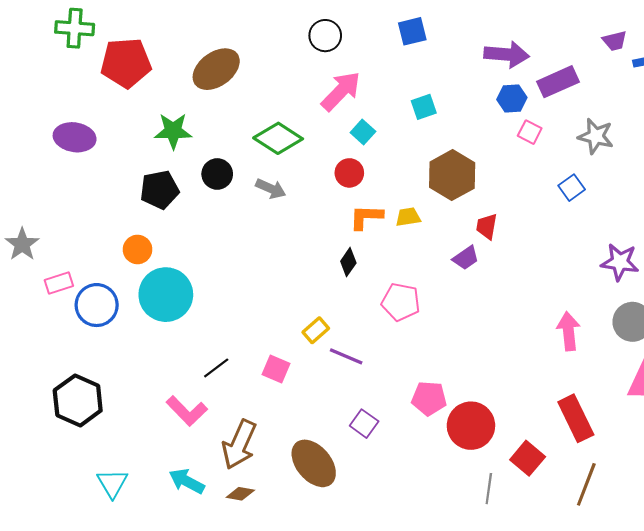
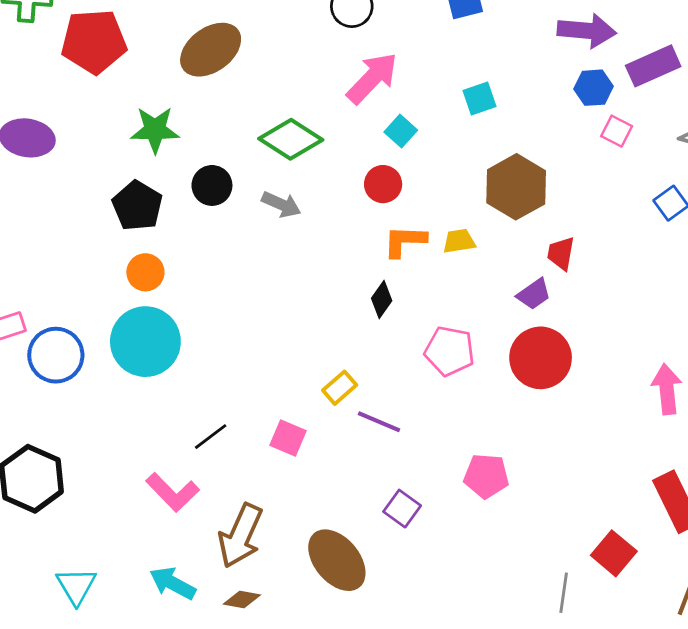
black pentagon: (160, 190) -> (137, 206), turned -30
orange circle: (138, 249) -> (145, 272), moved
red circle: (471, 426) -> (541, 358), moved

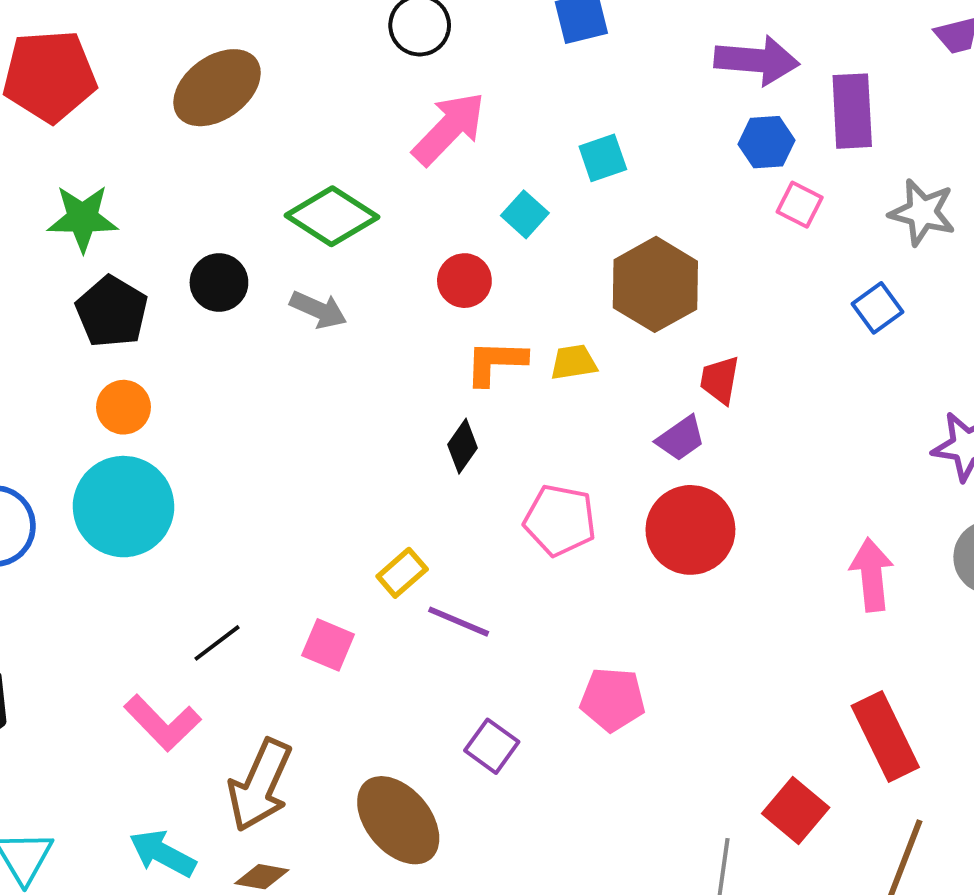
purple rectangle: (653, 66) -> (852, 111), turned -69
green star: (155, 130) -> (83, 218), moved
cyan square: (401, 131) -> (525, 214), moved

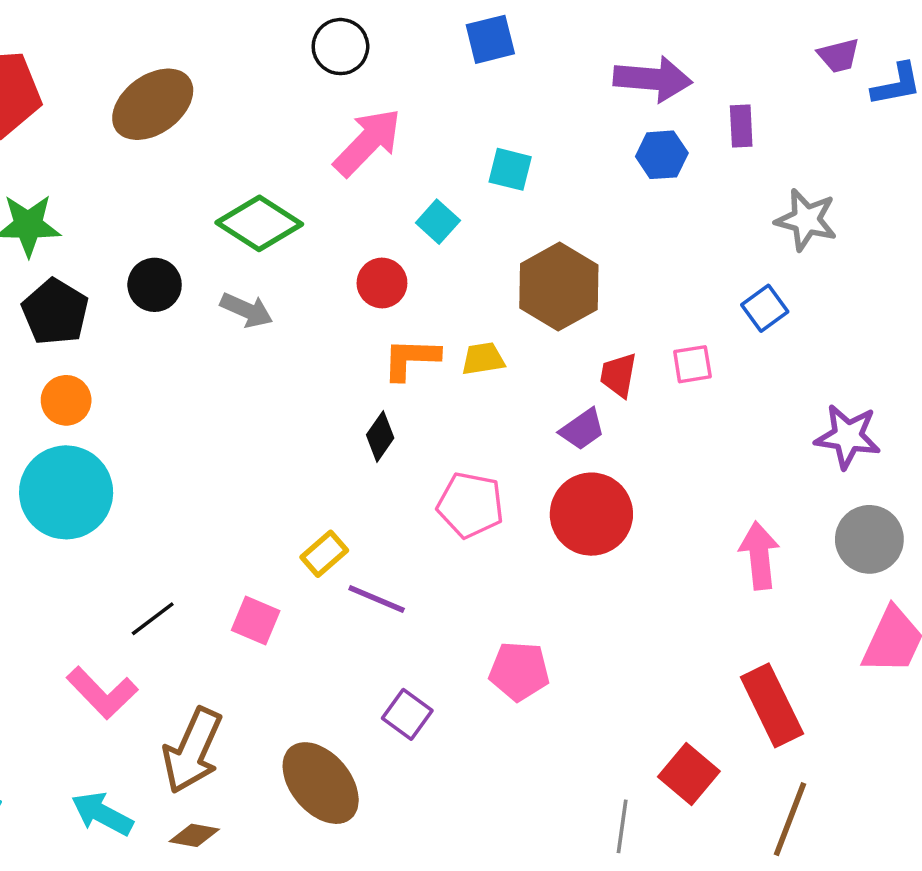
purple rectangle: (852, 111) -> (741, 126), size x0.6
cyan square: (603, 158) -> (510, 169), turned 33
pink square: (800, 205) -> (692, 364), moved, turned -36

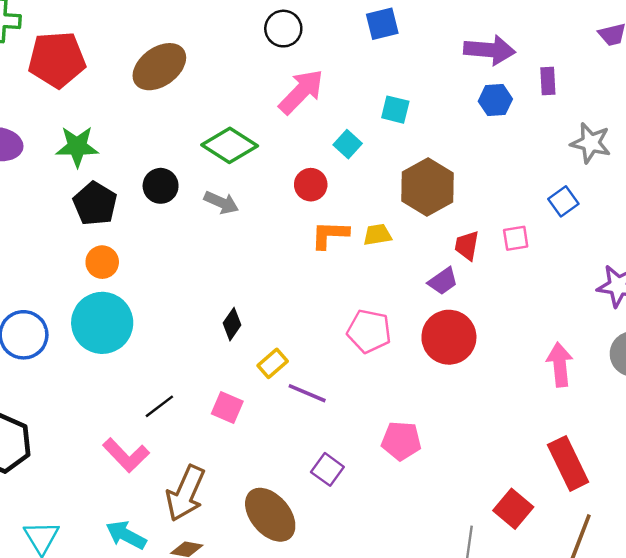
black diamond: (380, 436) -> (232, 324), moved

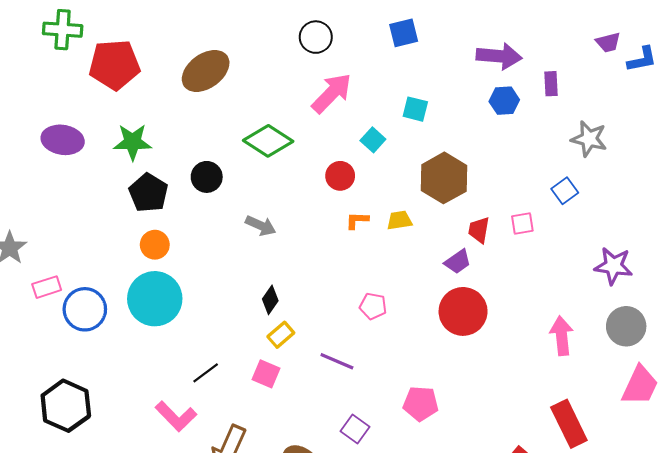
gray arrow: (221, 203) -> (261, 226), moved
orange L-shape: (330, 235) -> (357, 220), size x0.7
pink pentagon: (369, 331) -> (373, 306), moved, size x0.7
yellow rectangle: (273, 363) -> (281, 335), moved

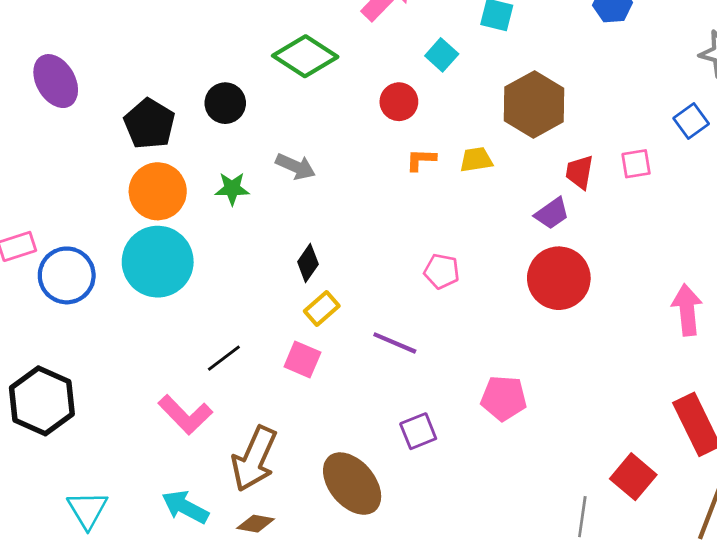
purple ellipse: (63, 140) -> (56, 81), moved, turned 51
green star: (133, 142) -> (232, 189), moved, size x0.7
orange circle: (155, 245) -> (158, 191), size x1.5
purple square: (355, 429) -> (418, 431), turned 32

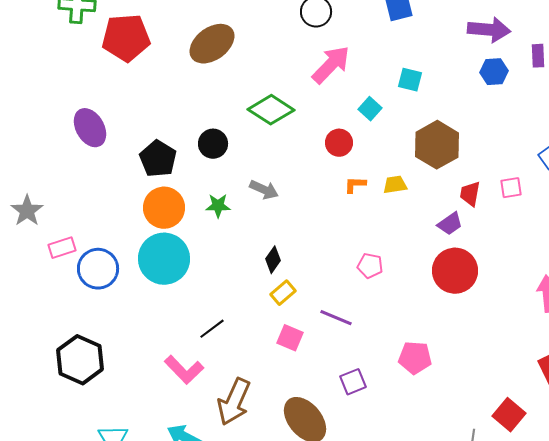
pink square: (302, 360) -> (290, 338), moved

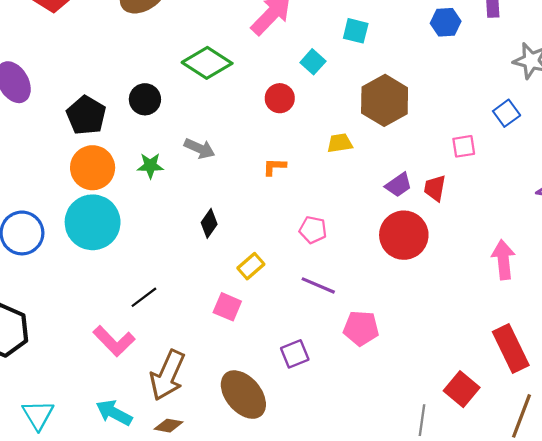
orange L-shape: (355, 185) -> (274, 167), moved
red trapezoid: (470, 194) -> (435, 188), moved
yellow rectangle: (283, 293) -> (251, 266), moved
purple line: (336, 318) -> (318, 285), moved

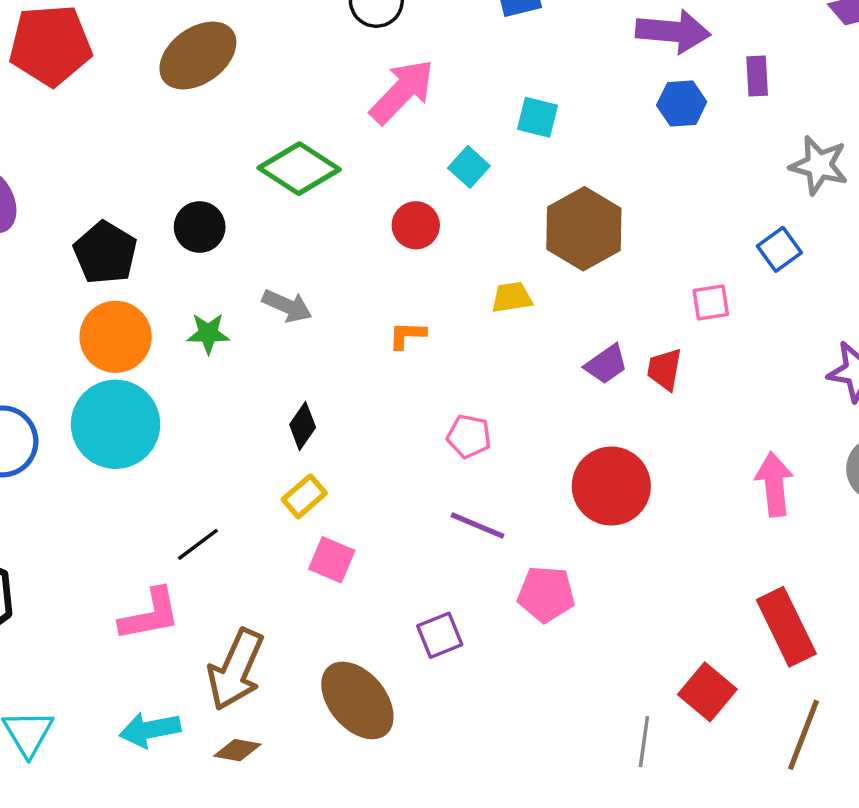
red circle: (404, 235) -> (611, 486), moved
yellow rectangle: (251, 266) -> (304, 496), moved
pink L-shape: (114, 341) -> (150, 615), turned -57
cyan arrow: (114, 413) -> (150, 730), turned -39

